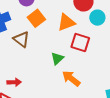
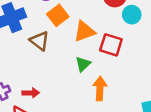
orange triangle: (66, 22) -> (84, 31), moved
orange arrow: (71, 78) -> (100, 88), turned 54

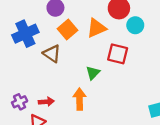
orange triangle: (84, 31) -> (96, 28), moved
orange arrow: (100, 88) -> (80, 99), moved

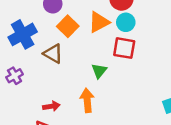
cyan circle: (135, 25) -> (126, 22), moved
purple cross: (20, 102) -> (15, 76), moved

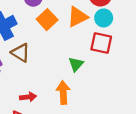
brown triangle: (53, 54) -> (21, 53), moved

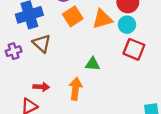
red square: (101, 43) -> (134, 49), moved
green triangle: (76, 64) -> (93, 64), turned 42

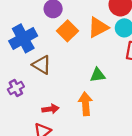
purple cross: (14, 51) -> (16, 88), moved

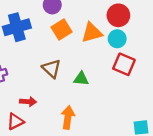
brown triangle: (42, 65) -> (52, 69), moved
orange arrow: (85, 104) -> (68, 117), moved

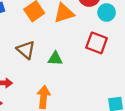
cyan circle: (117, 39) -> (107, 12), moved

